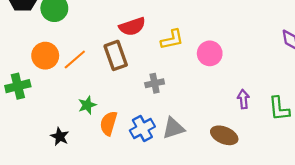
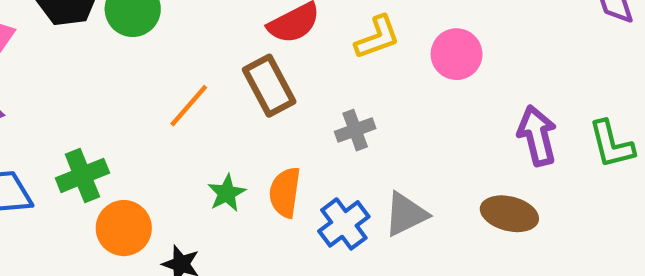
orange circle: (45, 56) -> (124, 228), moved
purple arrow: (243, 99) -> (537, 136), size x1.5
orange semicircle: (109, 123) -> (285, 192), moved

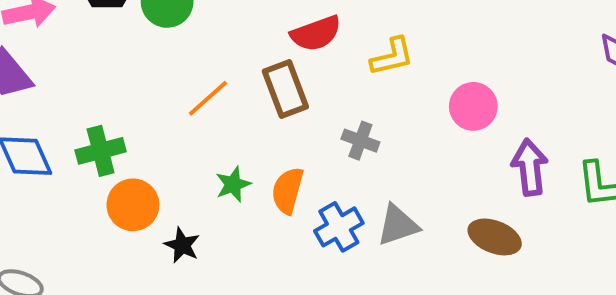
pink circle: (457, 54) -> (473, 106), moved
gray cross: (355, 130) -> (360, 141), turned 33

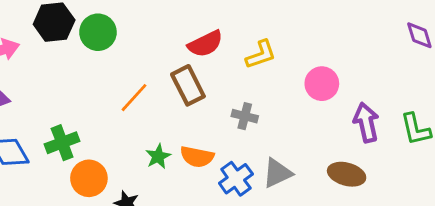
orange semicircle: (288, 191) -> (197, 157), turned -88

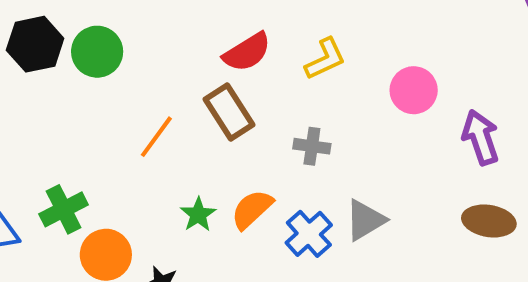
orange semicircle: (197, 157) -> (252, 209), turned 132
brown ellipse: (347, 174) -> (489, 221), moved

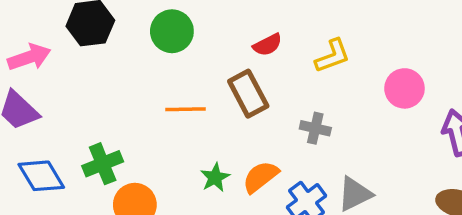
green circle: (97, 52) -> (172, 31), moved
red semicircle: (247, 52) -> (268, 45), size x0.7
orange line: (156, 137) -> (185, 109), turned 48

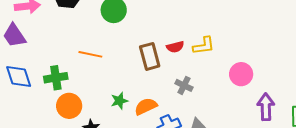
red semicircle: (268, 45) -> (175, 47), moved
orange line: (185, 109) -> (90, 54), moved

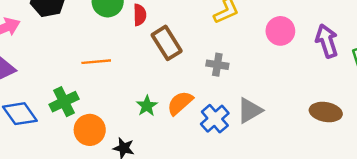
red semicircle: (175, 47) -> (140, 15), moved, turned -60
purple arrow: (266, 107) -> (327, 41), moved

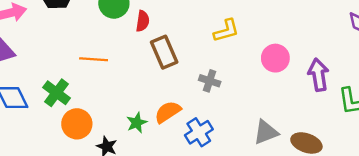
green cross: (64, 102) -> (57, 93), turned -36
green star: (147, 106) -> (137, 123), moved
gray triangle: (250, 111) -> (266, 132), moved

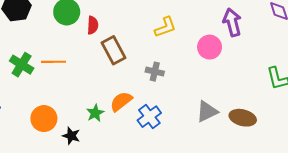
purple arrow: (318, 75) -> (232, 22), moved
green cross: (57, 93) -> (22, 65), moved

